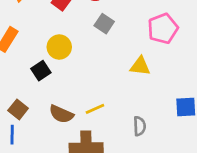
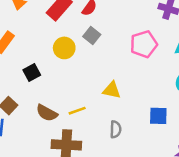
yellow circle: (59, 47) -> (64, 48), moved
yellow triangle: (140, 66) -> (112, 90), moved

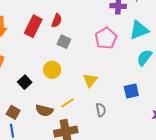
yellow circle: (64, 48) -> (52, 70), moved
yellow triangle: (112, 90) -> (90, 80), turned -49

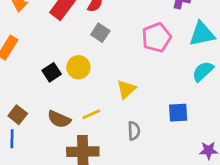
black square: (25, 82) -> (52, 72), moved

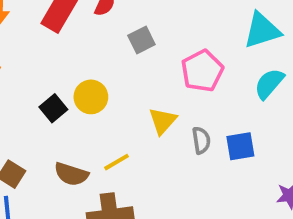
gray square: (100, 33) -> (141, 40), moved, turned 36
pink pentagon: (156, 37) -> (202, 71), moved
gray semicircle: (134, 131) -> (201, 140), moved

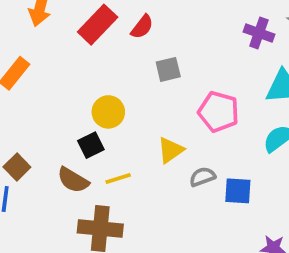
pink pentagon: (202, 71) -> (219, 112), turned 30
black square: (53, 108) -> (91, 145), moved
gray semicircle: (201, 140) -> (202, 177), turned -115

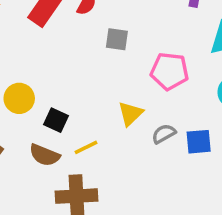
gray square: (168, 69) -> (117, 39), turned 30
yellow circle: (108, 112) -> (19, 98), moved
black square: (91, 145) -> (56, 120), turned -30

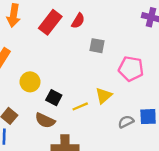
gray semicircle: (164, 134) -> (126, 122), moved
yellow line: (86, 147) -> (80, 106), moved

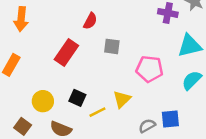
red rectangle: (50, 22) -> (66, 52), moved
yellow circle: (30, 82) -> (43, 101), moved
black square: (54, 98) -> (77, 98), moved

